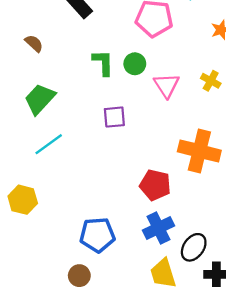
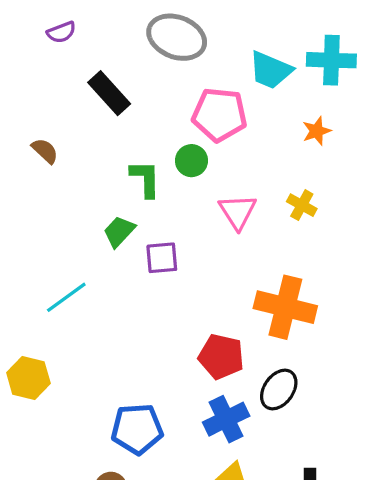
green circle: (135, 64) -> (191, 161), moved
green trapezoid: (40, 99) -> (119, 231), moved, size x0.7
black ellipse: (194, 247) -> (279, 389), moved

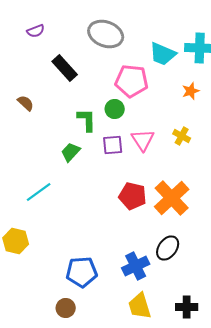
purple square: (162, 258) -> (113, 145), moved
orange cross: (285, 307) -> (172, 198), turned 33
red pentagon: (221, 357) -> (133, 196), moved

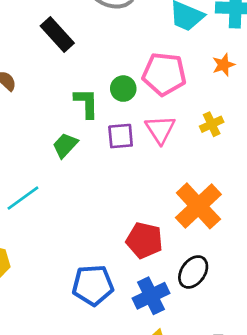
pink pentagon: (132, 81) -> (164, 74), moved
yellow cross: (182, 136) -> (212, 124), turned 36
red pentagon: (133, 196) -> (144, 240), moved
blue pentagon: (82, 272) -> (93, 285), moved

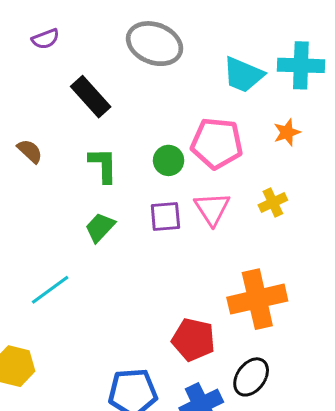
green L-shape: (86, 103) -> (103, 165), moved
orange cross: (198, 206) -> (257, 299), turned 30

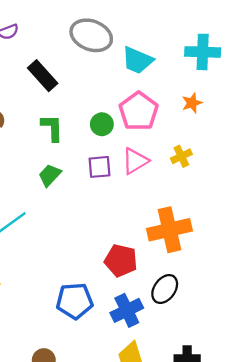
cyan trapezoid: (243, 75) -> (137, 60), moved
pink pentagon: (217, 143) -> (139, 111), turned 30
pink triangle: (212, 209) -> (135, 161), turned 32

